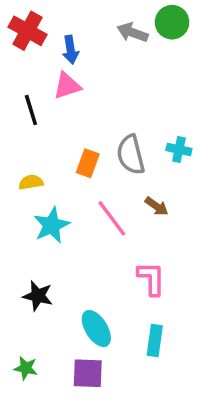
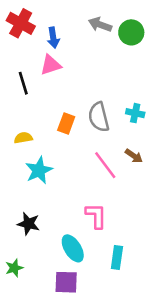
green circle: (172, 22) -> (131, 32), moved
brown arrow: (157, 206) -> (134, 156), moved
pink line: (112, 218) -> (105, 165), moved
pink L-shape: (151, 279) -> (96, 216), moved
green star: (26, 368) -> (14, 268), moved, turned -30

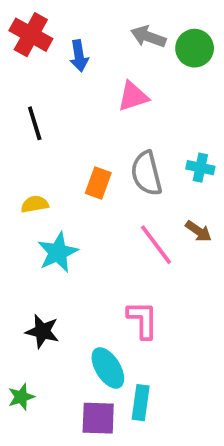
pink triangle: (51, 65) -> (133, 96), moved
cyan rectangle: (117, 258) -> (141, 403), moved

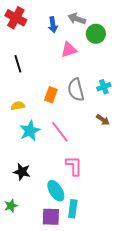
green circle: (195, 48) -> (96, 34), moved
blue arrow: (79, 56) -> (53, 25), moved
cyan cross: (200, 168) -> (104, 87), turned -32
pink line: (156, 245) -> (60, 132), moved

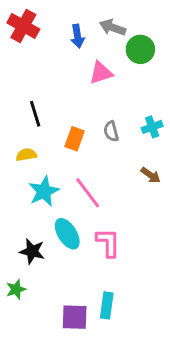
black line: (18, 64) -> (35, 114), moved
gray semicircle: (76, 90) -> (111, 131), size x0.6
cyan ellipse: (56, 191) -> (67, 234), moved
green star: (11, 206) -> (16, 289), moved

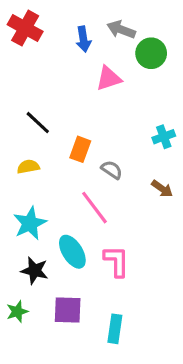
black line: (35, 114) -> (38, 123), turned -30
gray semicircle: (111, 131) -> (112, 170), moved, turned 138
cyan star: (44, 191) -> (30, 223), moved
purple square: (75, 317) -> (68, 310), moved

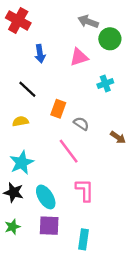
blue arrow: (83, 39) -> (40, 54), moved
cyan cross: (164, 137) -> (105, 83), moved
cyan ellipse: (72, 252) -> (46, 197), moved
black star: (35, 271) -> (14, 192), moved

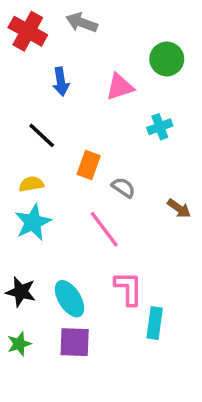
gray arrow: (88, 22) -> (82, 23), moved
cyan star: (22, 163) -> (33, 222), moved
cyan rectangle: (84, 239) -> (155, 323), moved

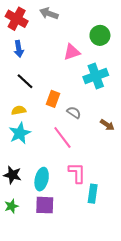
blue arrow: (61, 82) -> (19, 49), moved
cyan cross: (160, 127) -> (96, 76), size x1.6
cyan ellipse: (69, 299) -> (42, 179), turned 45

